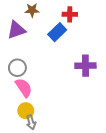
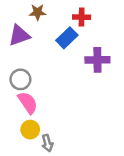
purple cross: (85, 66) -> (97, 60), moved
gray arrow: (31, 122) -> (47, 143), moved

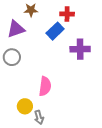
gray circle: (20, 79) -> (12, 57), moved
pink semicircle: (28, 103) -> (45, 86), moved, turned 42

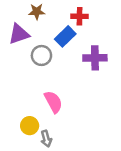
gray circle: (12, 57) -> (41, 55), moved
pink semicircle: (45, 86) -> (53, 102), turned -36

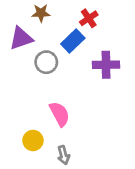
red cross: (80, 16) -> (89, 18), turned -35
gray arrow: (46, 139) -> (64, 155), moved

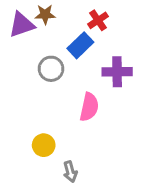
purple triangle: (21, 38) -> (22, 25), moved
pink semicircle: (60, 114) -> (89, 107), moved, turned 40
yellow circle: (33, 140) -> (44, 145), moved

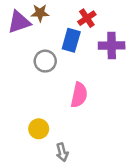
blue rectangle: (80, 45) -> (71, 40), turned -30
purple cross: (117, 72) -> (112, 45), moved

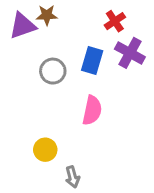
red cross: (87, 18) -> (115, 21), moved
blue rectangle: (71, 40) -> (92, 60), moved
purple cross: (112, 45) -> (130, 53), turned 30

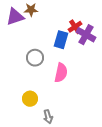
red cross: (115, 21) -> (75, 27), moved
gray circle: (53, 71) -> (35, 58), moved

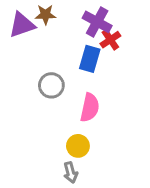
purple cross: (86, 35) -> (97, 22), moved
yellow circle: (30, 99) -> (78, 146), moved

